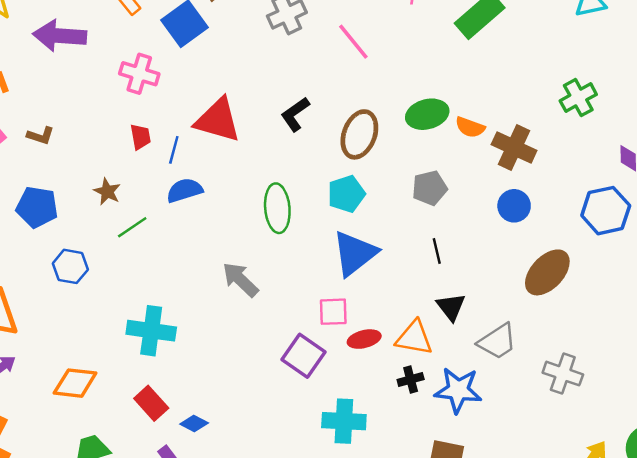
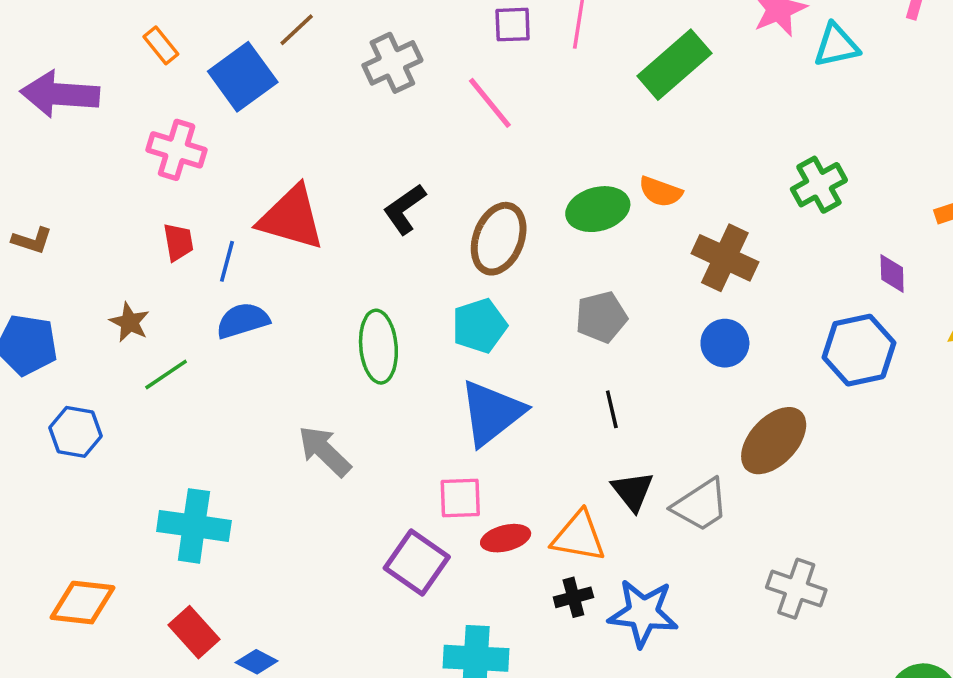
orange semicircle: (470, 127) -> (661, 192), moved
gray trapezoid: (497, 341) -> (701, 505), moved

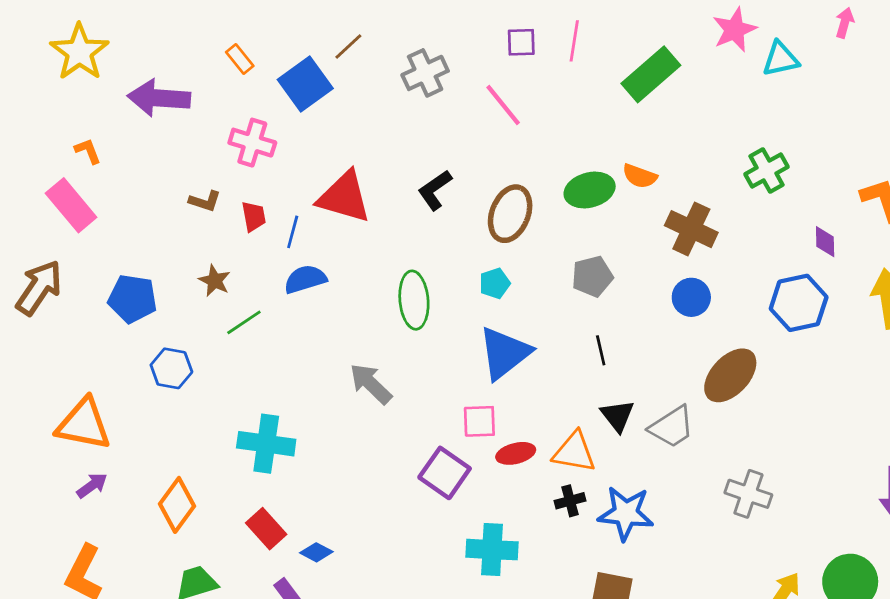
brown L-shape: (32, 240) -> (205, 201), moved
cyan pentagon: (479, 326) -> (495, 283), size x0.7
orange diamond: (82, 603) -> (177, 505), turned -60

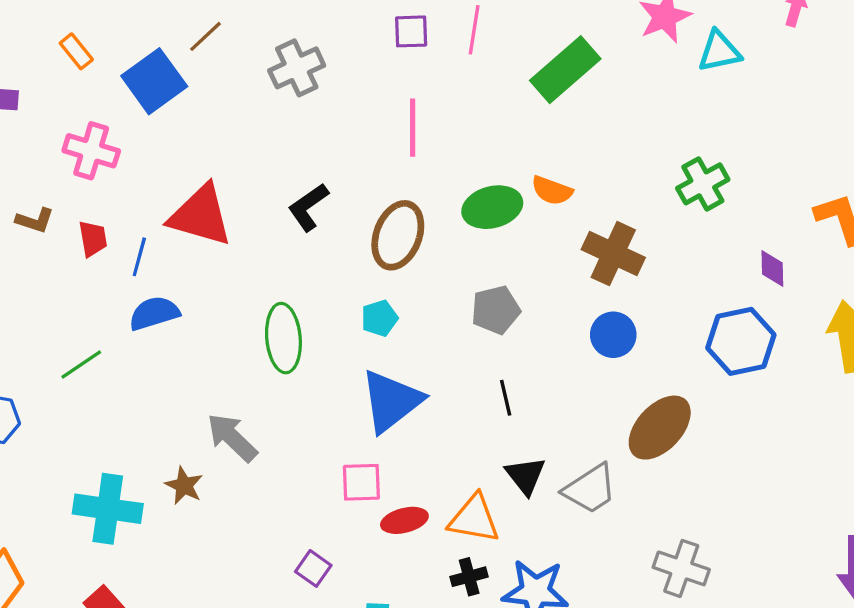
pink line: (503, 105) -> (413, 128), moved, turned 39
brown star: (215, 281) -> (184, 486), moved
purple square: (445, 473) -> (313, 568), moved, size x0.6

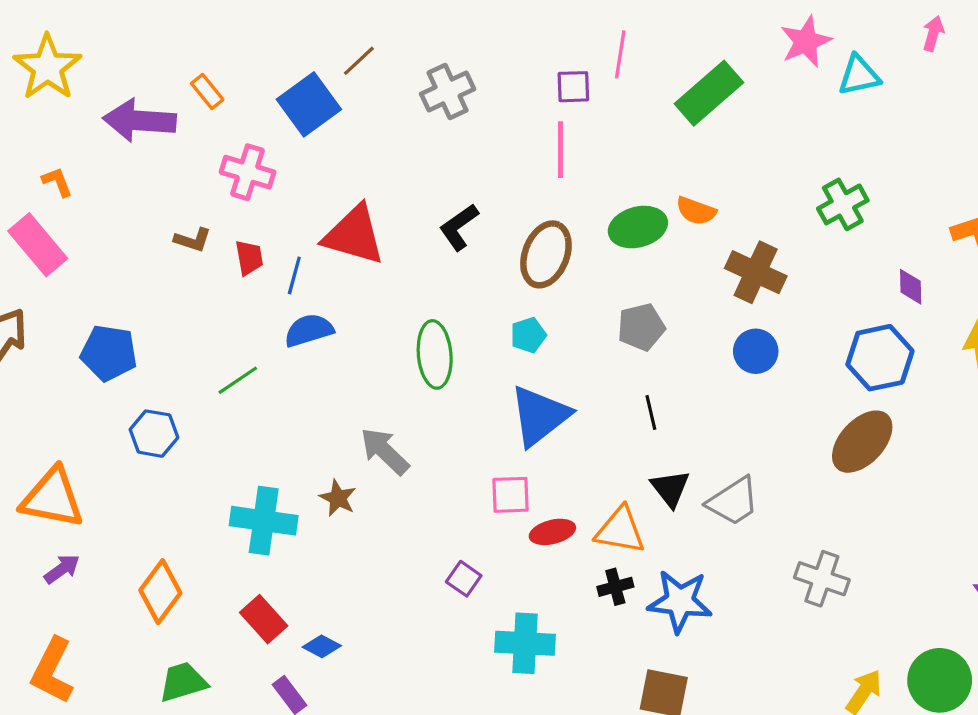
purple square: (411, 31) -> (573, 87), moved
orange rectangle: (76, 51) -> (207, 91), moved
brown ellipse: (660, 428) -> (862, 442), moved

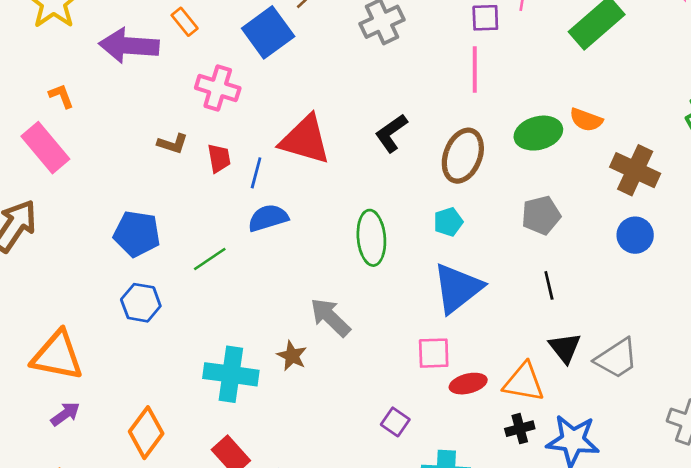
blue pentagon: (109, 353) -> (137, 234), moved

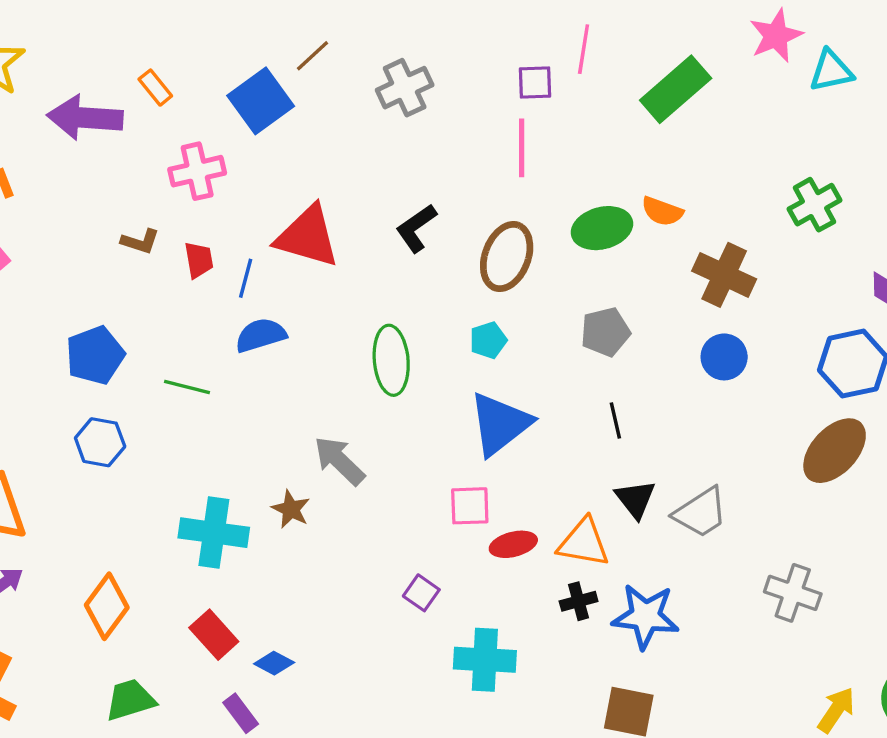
pink cross: (218, 88) -> (197, 171), turned -30
blue pentagon: (137, 234) -> (95, 355), turned -30
green line: (210, 259) -> (187, 387), turned 48

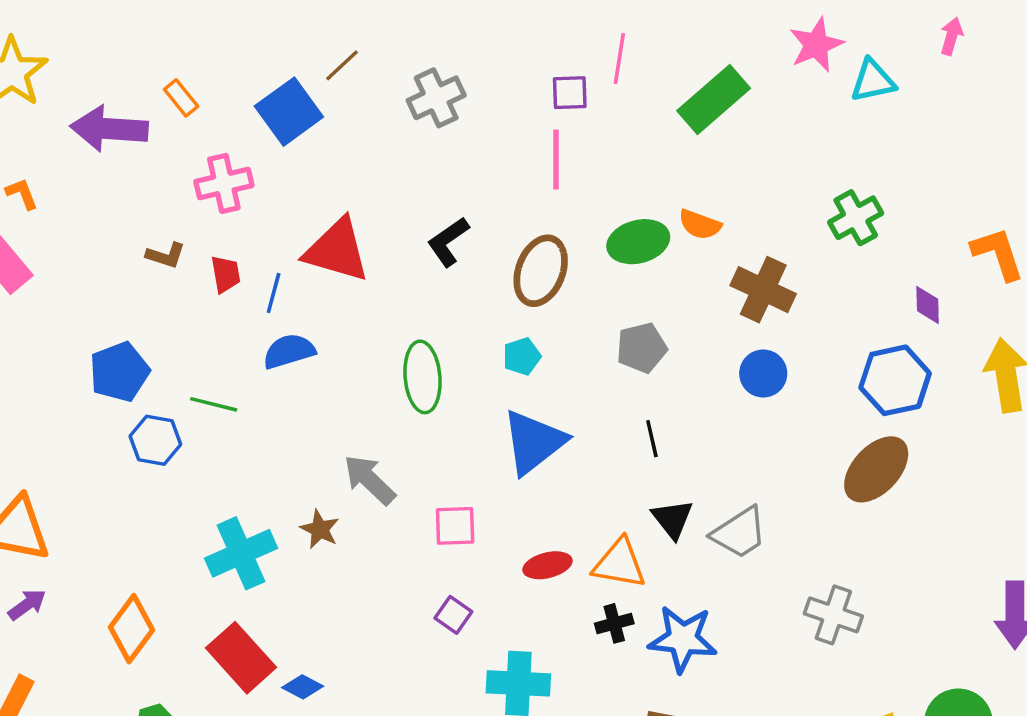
blue hexagon: (100, 442) -> (155, 440), moved
pink square: (470, 506) -> (455, 526), moved
cyan cross: (214, 533) -> (241, 553), turned -32
red rectangle: (214, 635) -> (241, 658), size x1.4

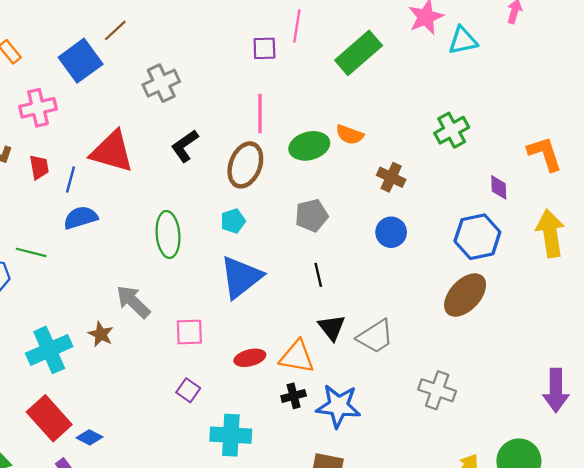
gray cross: (436, 98) -> (161, 83), moved
pink line: (556, 159) -> (260, 113), moved
brown cross: (763, 290) -> (391, 177), size x0.7

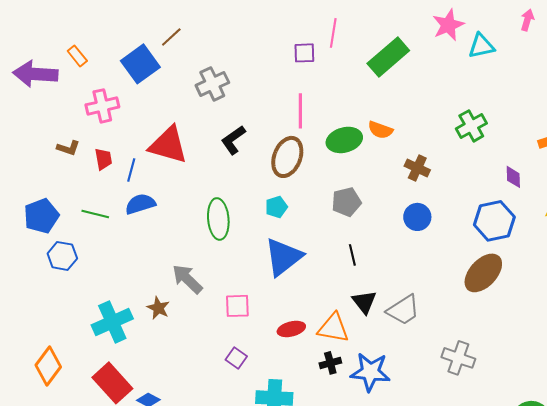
green line: (31, 252) -> (95, 214), moved

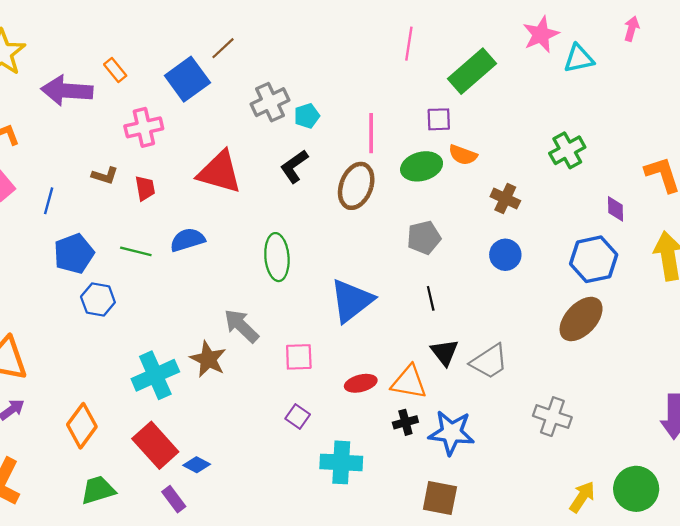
purple square: (304, 53) -> (439, 119), moved
blue line: (131, 170) -> (49, 201), moved
cyan pentagon: (276, 207) -> (307, 116), moved
brown star: (158, 308) -> (208, 359), size x1.4

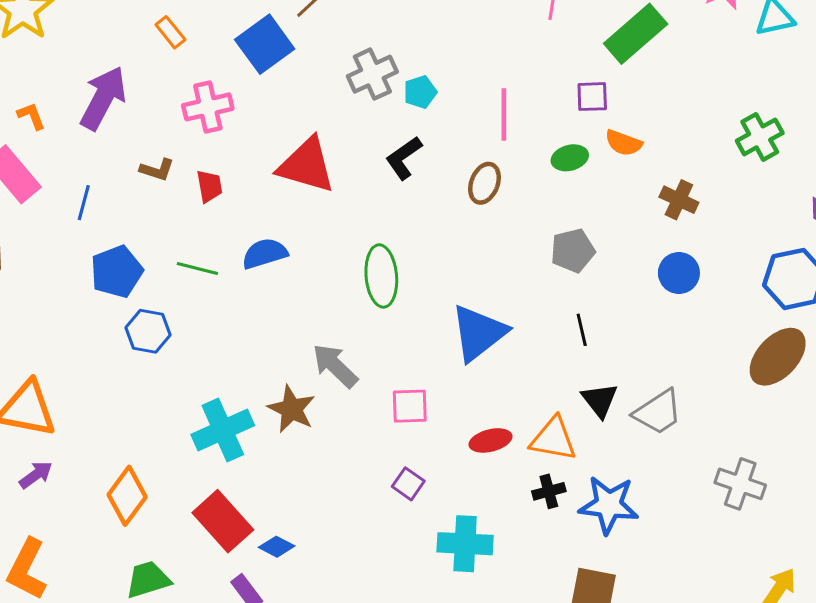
purple arrow: (67, 91) -> (103, 98), moved, turned 114
green ellipse: (422, 166) -> (570, 158), size x0.7
brown ellipse: (356, 186) -> (485, 183), size x0.7

